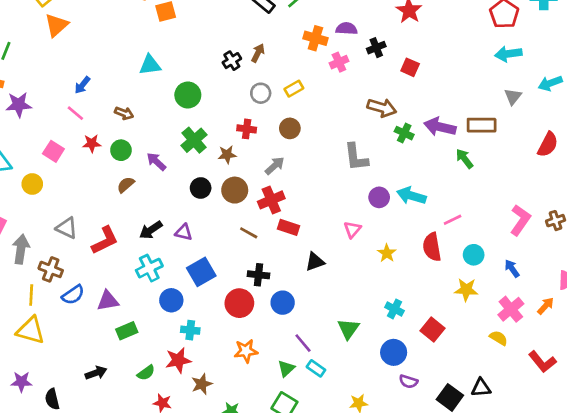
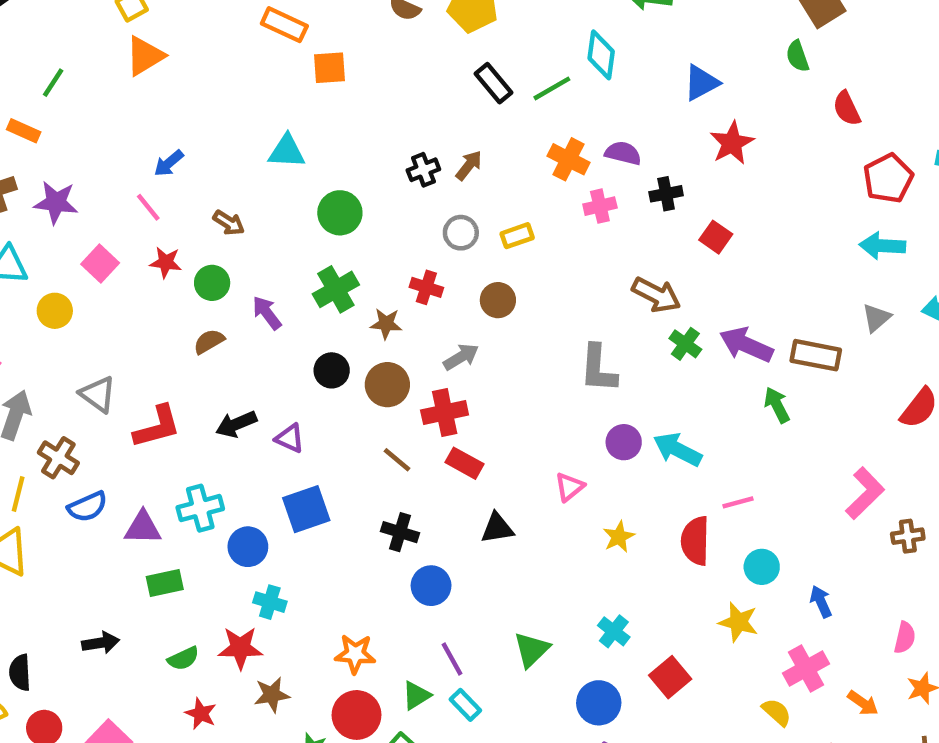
purple star: (19, 105) -> (56, 202), moved
pink L-shape: (520, 220) -> (865, 493), moved
cyan cross: (149, 268) -> (200, 508), moved
red circle: (239, 303) -> (357, 715), moved
orange arrow: (546, 306) -> (863, 703), moved, turned 72

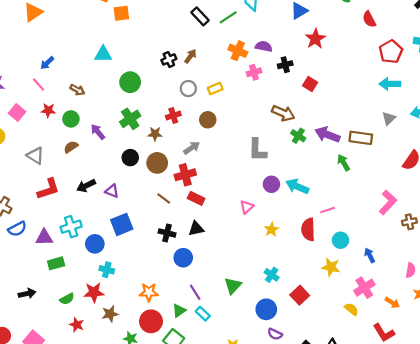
red cross: (426, 287) -> (173, 116), turned -32
gray triangle: (98, 394) -> (35, 156), moved
black triangle: (497, 528) -> (196, 229), moved

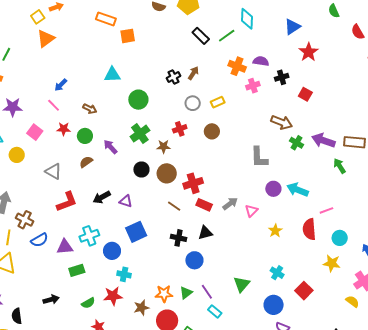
gray arrow: (192, 148) -> (230, 204), moved
green triangle: (179, 311) -> (186, 293), moved
brown star: (110, 314) -> (142, 308), moved

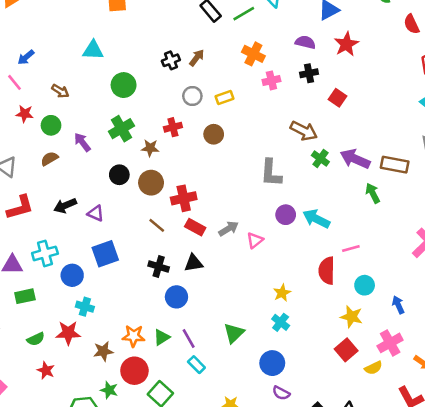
purple semicircle: (261, 61) -> (305, 42), moved
yellow star: (275, 231) -> (282, 293), moved
red square: (304, 291) -> (346, 350), moved
yellow semicircle: (352, 301) -> (373, 368), turned 112

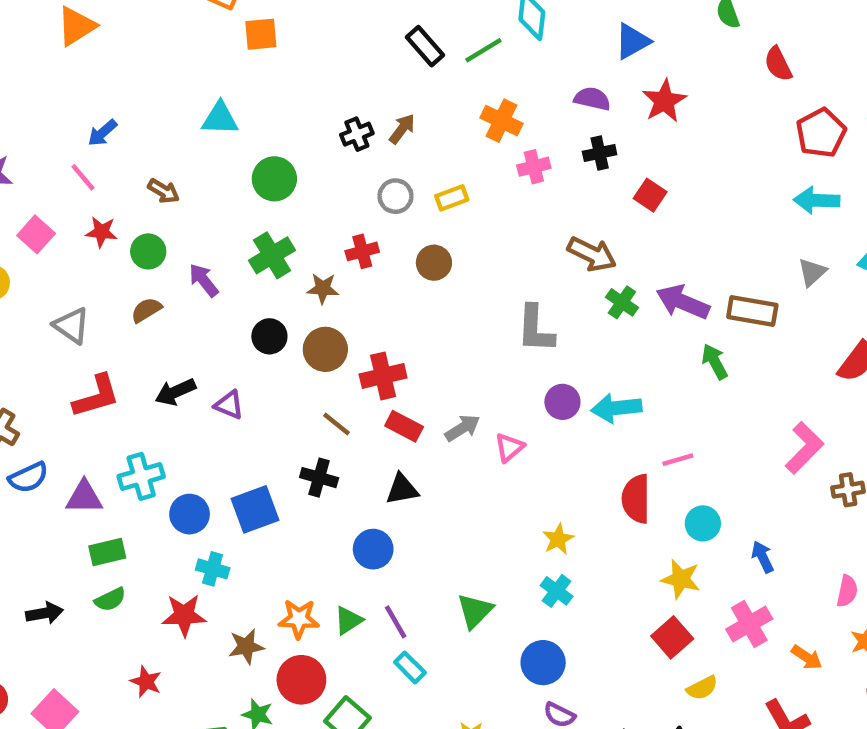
cyan arrow: (316, 219) -> (616, 408), turned -32
blue square: (105, 254) -> (255, 509), moved
black cross: (159, 267) -> (319, 478), moved
green semicircle: (36, 339) -> (110, 599), moved
yellow semicircle: (373, 368) -> (702, 688), moved

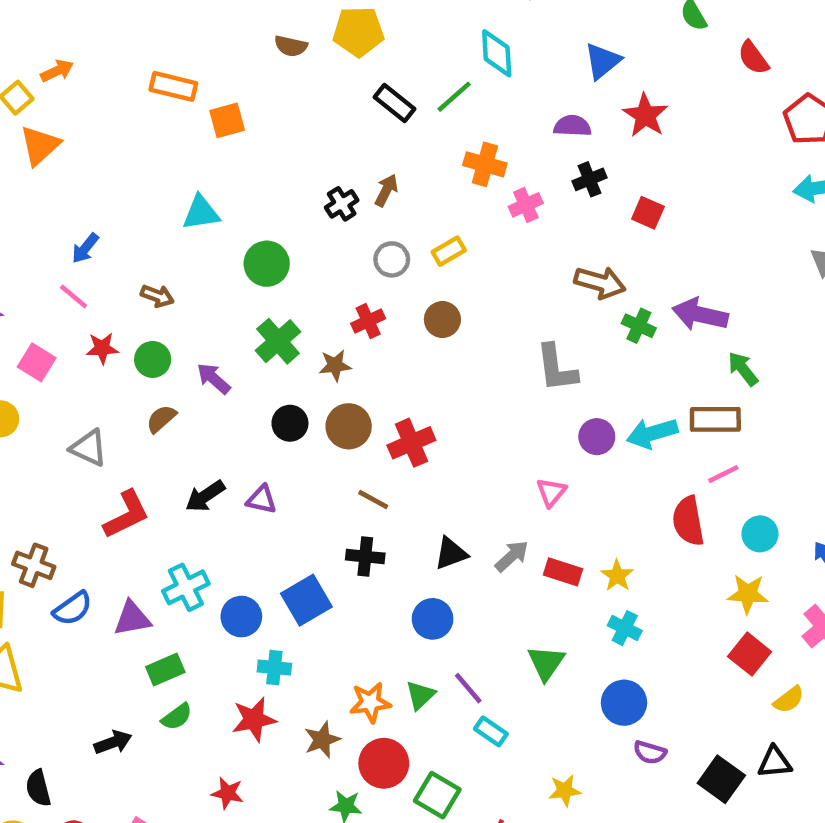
brown rectangle: (752, 311) -> (715, 419), moved
red rectangle: (404, 426) -> (563, 572), moved
gray arrow: (463, 428) -> (512, 556), moved

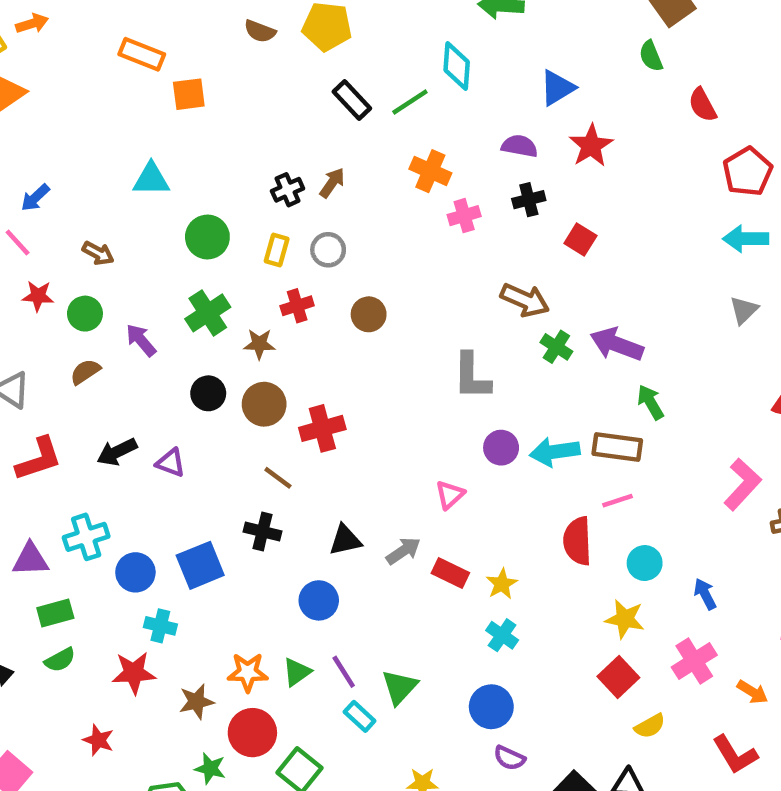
yellow rectangle: (449, 251) -> (277, 250), moved, turned -52
green triangle: (546, 663) -> (400, 687), moved

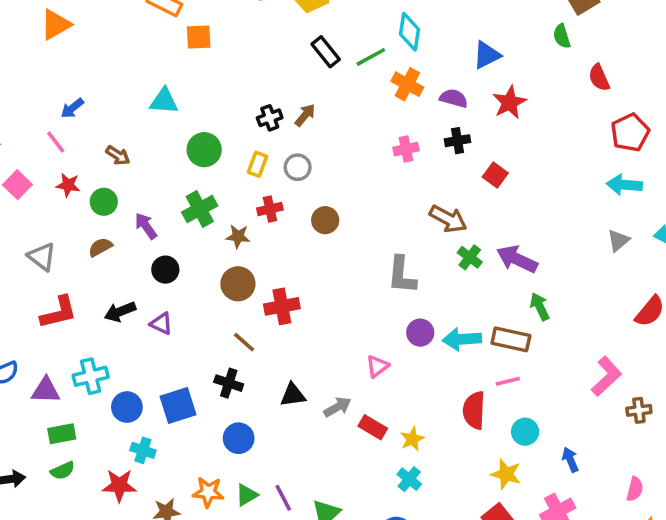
orange cross: (430, 171) -> (407, 84), moved
black circle: (208, 393) -> (165, 270), moved
blue circle: (319, 600) -> (239, 438), moved

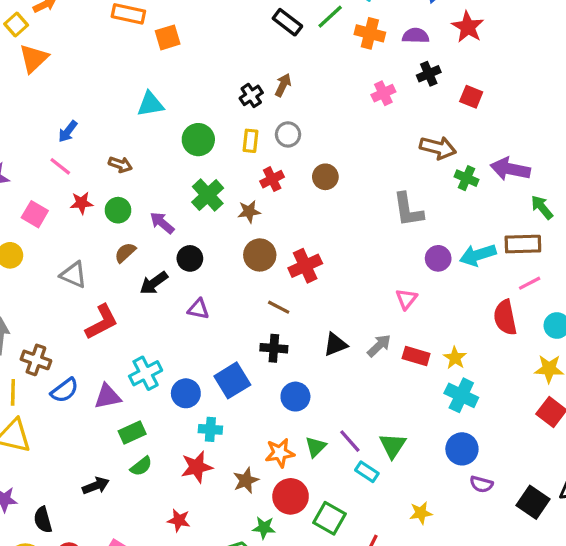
black arrow: (120, 312) -> (154, 283), moved
cyan cross: (409, 479) -> (461, 395), size x1.4

